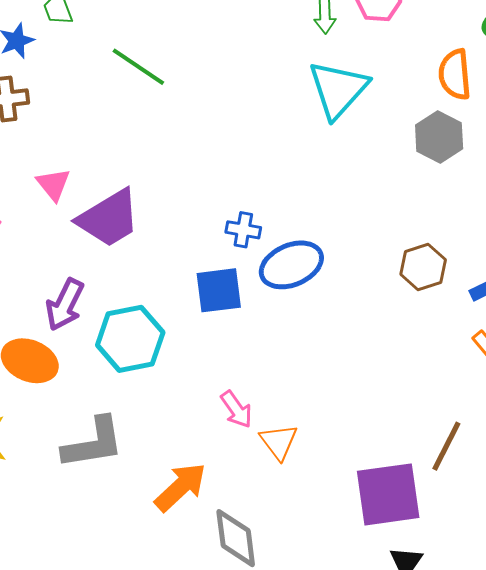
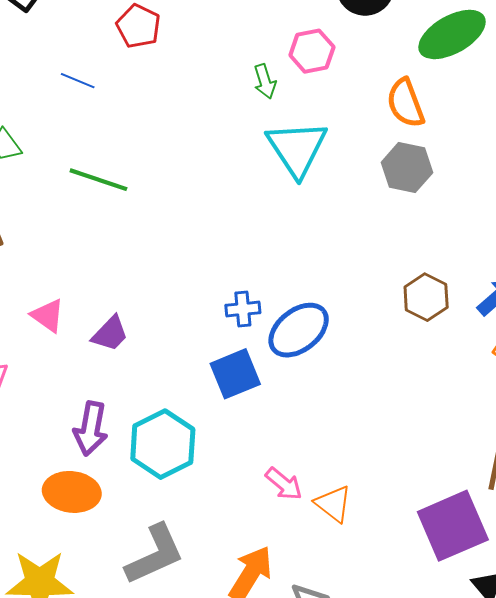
purple trapezoid: (109, 218) -> (110, 334), size x0.6

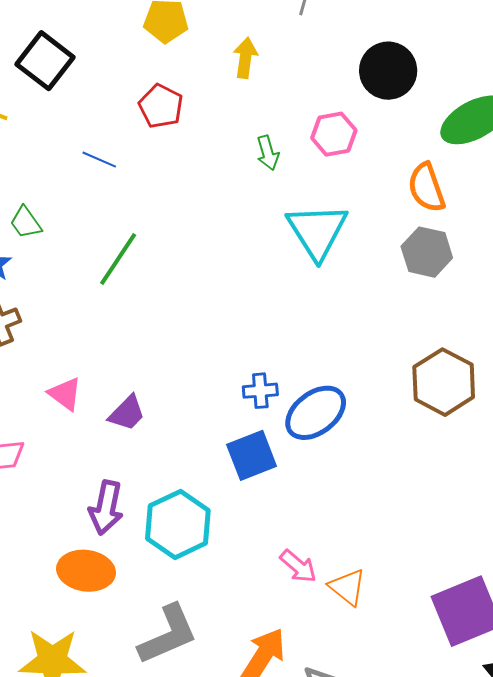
green arrow: (265, 81) -> (268, 153), moved
green line: (98, 180) -> (118, 259), turned -76
brown hexagon: (426, 297) -> (444, 382), size x1.4

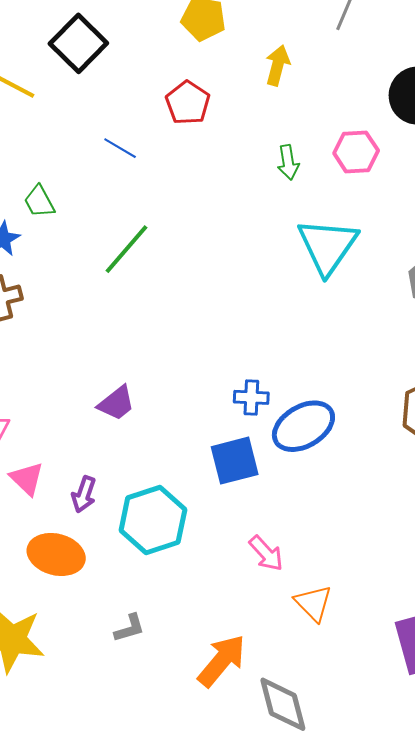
pink triangle: (65, 394) -> (27, 479), moved
purple arrow: (106, 508) -> (84, 494), size x0.7
pink arrow: (298, 566) -> (266, 553), moved
gray L-shape: (168, 635) -> (130, 628), size x0.5

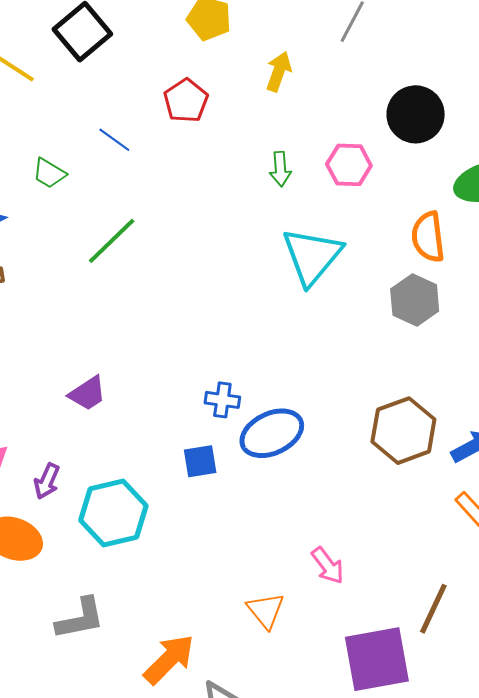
green trapezoid: (39, 202) -> (49, 173), moved, turned -36
blue square: (235, 461) -> (200, 461), size x0.7
pink arrow: (266, 553) -> (328, 566), moved
gray L-shape: (130, 628) -> (80, 619), size x1.6

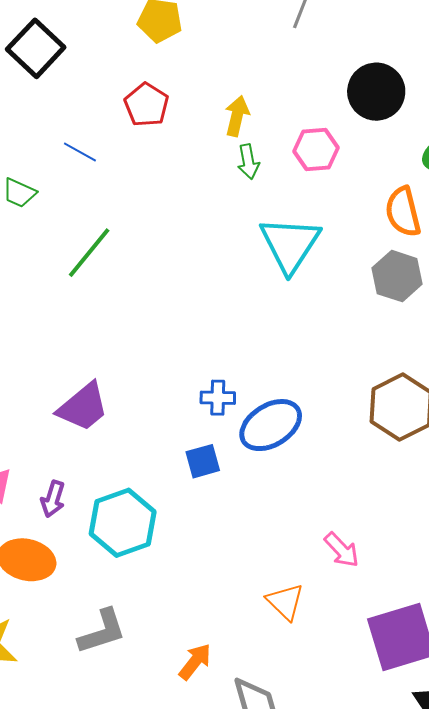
yellow arrow: (279, 72) -> (237, 116), moved
purple trapezoid: (88, 393) -> (83, 407), size x1.4
orange arrow: (169, 659) -> (195, 662), size x0.7

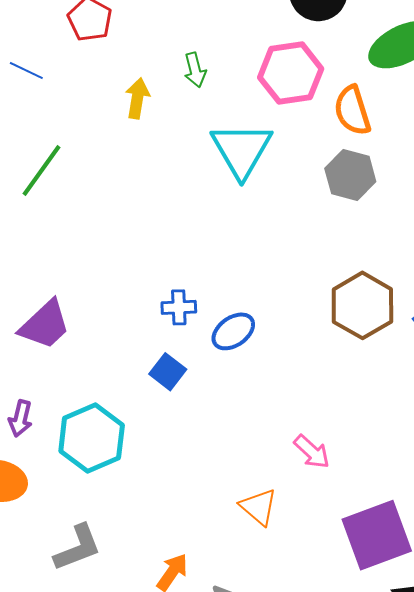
yellow arrow: (237, 116) -> (137, 98), moved
pink hexagon: (316, 150) -> (291, 73), moved, size x1.4
blue ellipse: (271, 425) -> (233, 331), size x0.7
blue square: (203, 461) -> (168, 372), turned -33

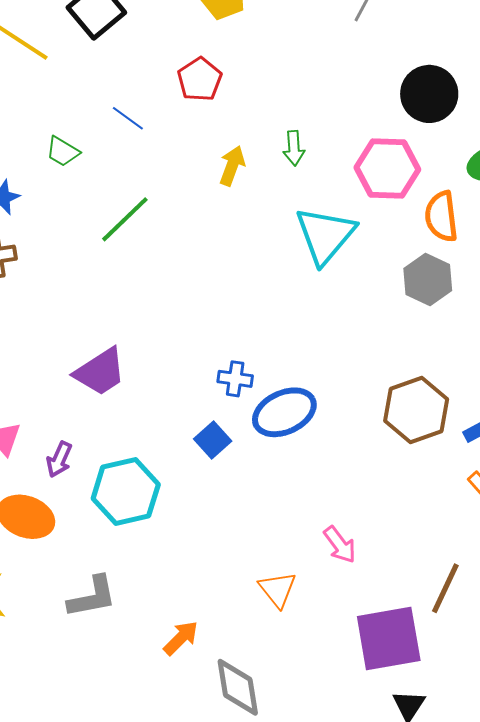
blue ellipse: (233, 331) -> (284, 412), size x1.4

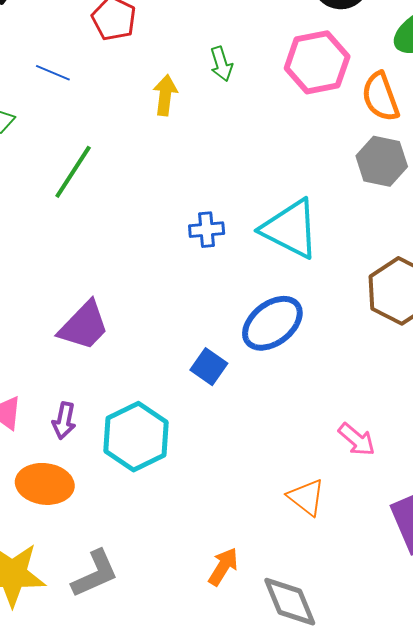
cyan triangle: (325, 235) -> (290, 229), moved, turned -30
blue cross: (235, 379) -> (207, 230), moved
gray L-shape: (92, 597) -> (95, 574), moved

